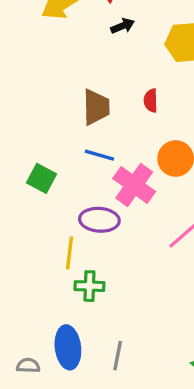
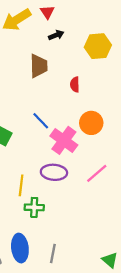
brown trapezoid: (96, 107) -> (39, 66), moved
blue line: (99, 155) -> (41, 121), turned 30
purple ellipse: (99, 220) -> (54, 172), moved

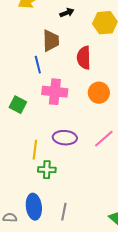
red semicircle: (75, 85) -> (84, 58), size x1.6
blue line: (41, 121) -> (38, 65), moved, turned 30
pink cross: (64, 140) -> (55, 92), moved, turned -30

